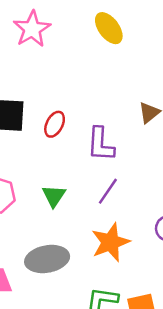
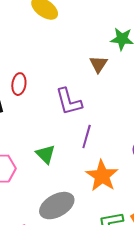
red ellipse: (55, 124) -> (19, 84), moved

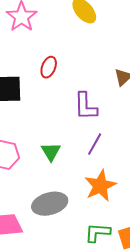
red ellipse: (19, 84) -> (49, 67), moved

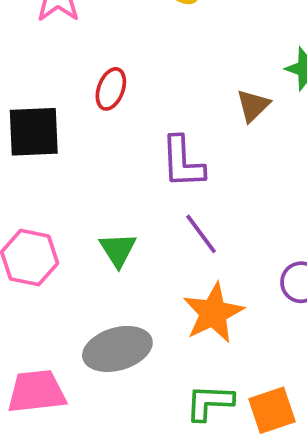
purple line: (95, 144) -> (201, 234), turned -65

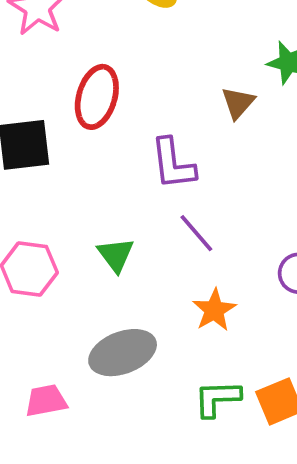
red ellipse: (111, 89) -> (97, 97), size x1.5
orange star: (213, 313) -> (214, 310), size x0.7
pink trapezoid: (36, 392) -> (46, 401), size x0.7

